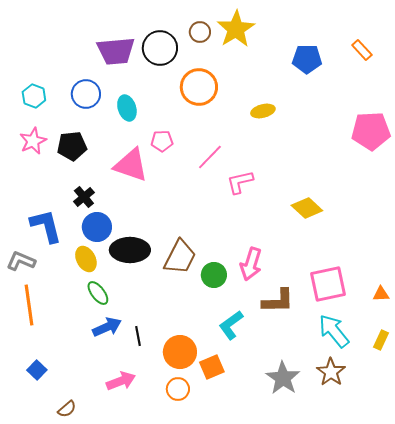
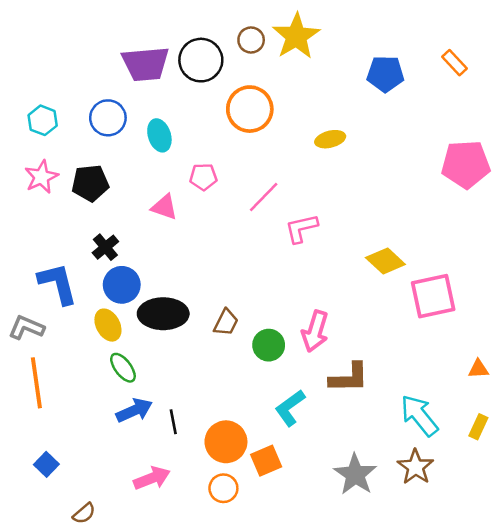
pink triangle: (131, 165) -> (164, 207), size x0.6
brown trapezoid: (180, 257) -> (226, 323), size x0.6
pink square: (328, 284) -> (433, 296), moved

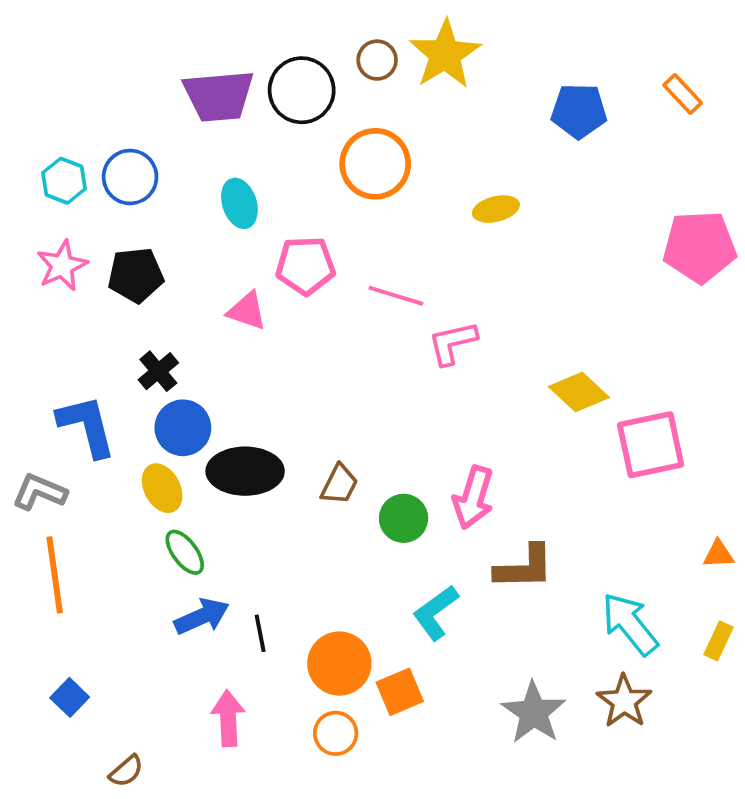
blue circle: (108, 118) -> (130, 177), moved
pink pentagon: (203, 177) -> (305, 266), size x1.4
pink line: (264, 197) -> (396, 296), turned 63
pink arrow: (152, 478) -> (228, 718), turned -72

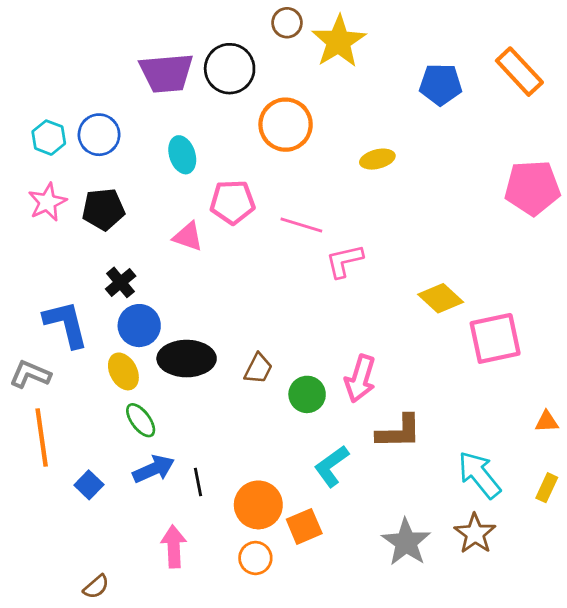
brown circle: (377, 60) -> (287, 23), moved
orange rectangle: (683, 94) -> (519, 72), size x1.6
blue square: (70, 697) -> (89, 485), moved

